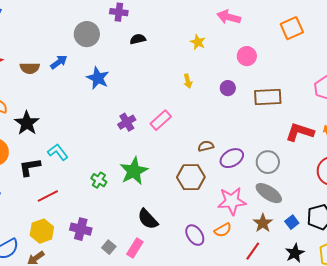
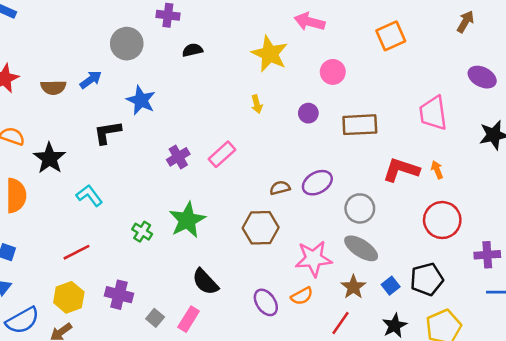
yellow star: (198, 42) -> (270, 54), size x1.8
purple ellipse: (232, 158) -> (317, 183), moved
black L-shape: (30, 167) -> (107, 132), moved

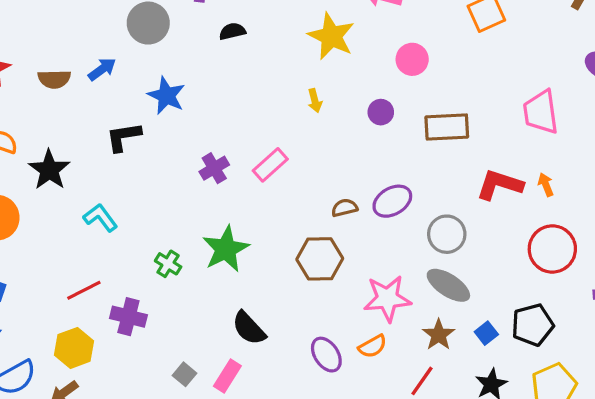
purple cross: (119, 295) -> (128, 317), moved

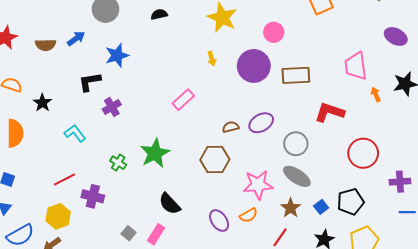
blue star: (166, 96) -> (117, 55), turned 30
purple circle: (381, 112) -> (254, 66), size x2.0
purple cross: (214, 168) -> (112, 107), moved
black star: (49, 170) -> (42, 103), size x0.7
orange arrow: (546, 185) -> (376, 94), moved

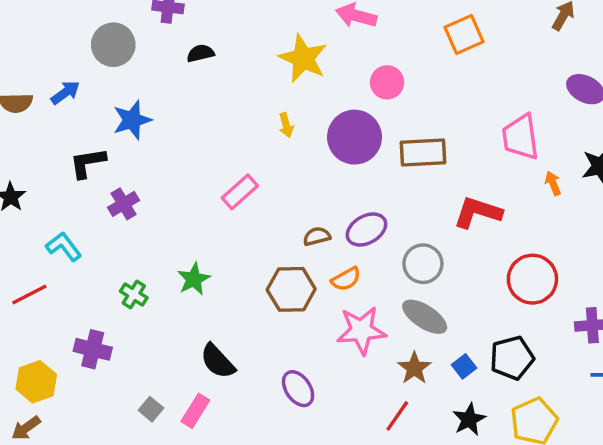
green star: (155, 153) -> (194, 279), size x0.7
red line: (64, 180) -> (29, 295), moved
orange semicircle: (249, 215) -> (346, 279), moved

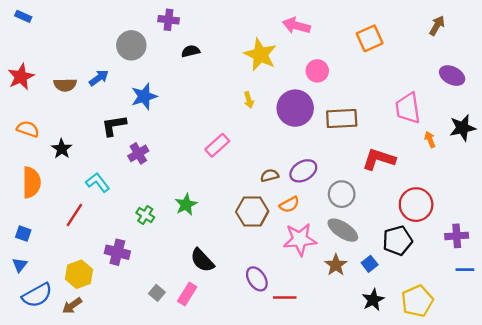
red line: (29, 295) -> (74, 215), turned -30
black pentagon: (512, 358) -> (397, 241), moved
red line: (397, 416) -> (285, 298), moved, turned 55

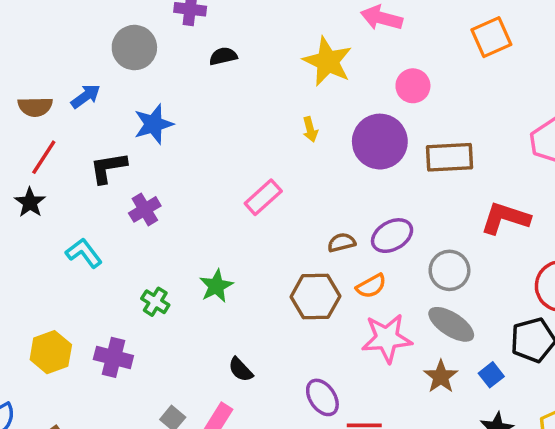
red line: (74, 215) -> (44, 157), moved
black semicircle: (202, 260) -> (241, 370), size x0.7
yellow hexagon: (79, 274) -> (51, 352), moved

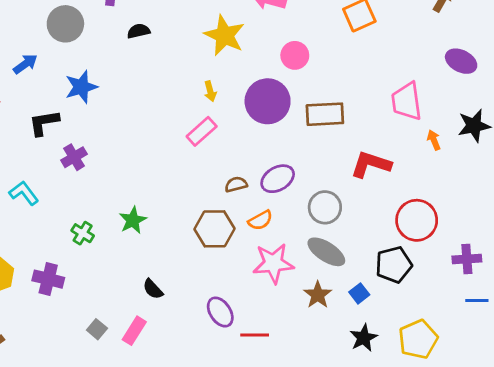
pink rectangle: (263, 197) -> (202, 131), moved

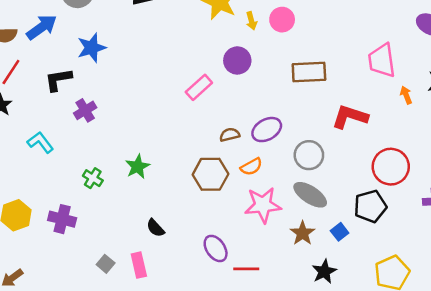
blue arrow: (25, 64) -> (42, 27), size x1.4
yellow arrow: (210, 91) -> (251, 21), moved
purple circle: (268, 101) -> (237, 60), moved, size x0.7
pink rectangle: (134, 331) -> (139, 265), turned -45
black star: (364, 338) -> (324, 271), moved

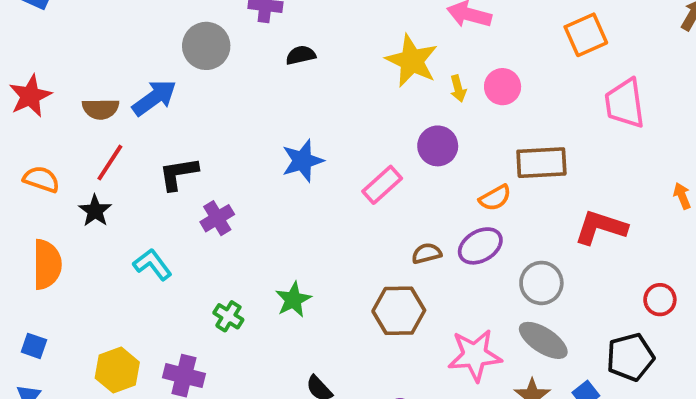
blue star: (92, 48) -> (302, 161), moved
pink trapezoid: (382, 60) -> (625, 103), moved
orange semicircle: (251, 167) -> (495, 198), moved
red circle: (391, 167) -> (660, 300), size x0.6

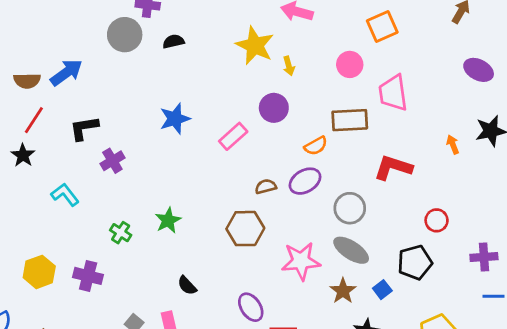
gray circle: (206, 46) -> (125, 35), moved
pink circle: (503, 87) -> (350, 64), moved
pink trapezoid: (625, 103) -> (393, 93), moved

